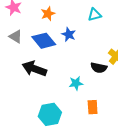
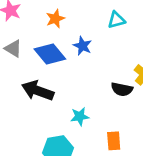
cyan star: (76, 83) -> (80, 116), moved

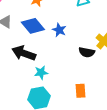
blue star: (82, 46) -> (59, 30), moved
cyan star: (80, 116) -> (41, 73), moved

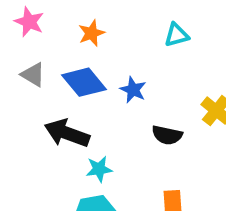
black semicircle: (87, 52) -> (167, 135), moved

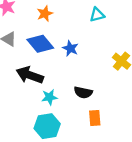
black semicircle: (167, 135) -> (83, 92), moved

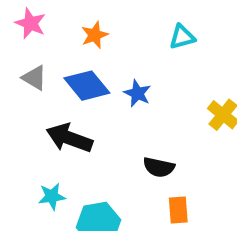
cyan star: (49, 97) -> (52, 196), moved

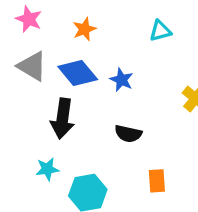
gray triangle: (34, 78) -> (32, 66), size x1.4
black arrow: (69, 138) -> (63, 119), turned -102
black semicircle: (159, 167) -> (128, 134), moved

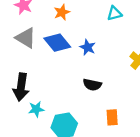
black arrow: (63, 119) -> (21, 87), moved

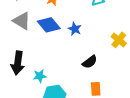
black semicircle: (92, 85) -> (90, 62), moved, turned -49
cyan star: (36, 109) -> (40, 76), moved

